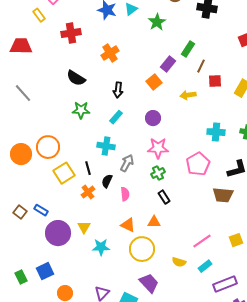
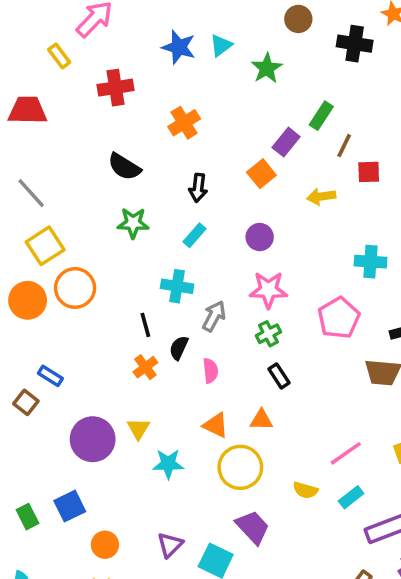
yellow square: (64, 173) -> (45, 246), moved
blue rectangle: (41, 210) -> (50, 376), moved

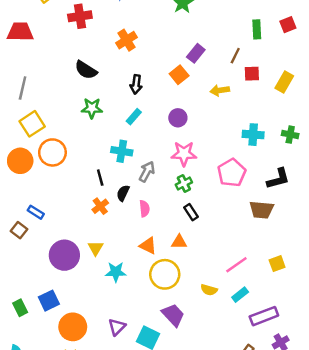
green rectangle: (321, 116) -> (257, 29), moved, turned -36
gray line: (31, 193) -> (23, 88), turned 55
orange circle: (105, 545) -> (73, 327), size x1.5

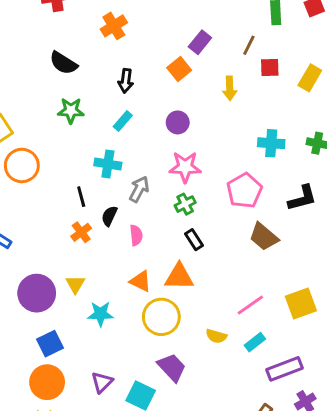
yellow arrow: (220, 90) -> (230, 88), turned -84
brown trapezoid: (262, 210) -> (264, 237), moved, turned 35
orange triangle: (179, 242) -> (179, 277), size x1.5
yellow square: (277, 264) -> (301, 304), size x1.5
blue square: (49, 301) -> (50, 344), moved

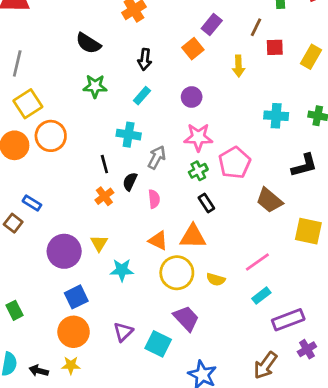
pink pentagon: (244, 191) -> (235, 163), moved
yellow square: (301, 304) -> (308, 231), moved, turned 32
yellow semicircle: (216, 336) -> (216, 279), moved

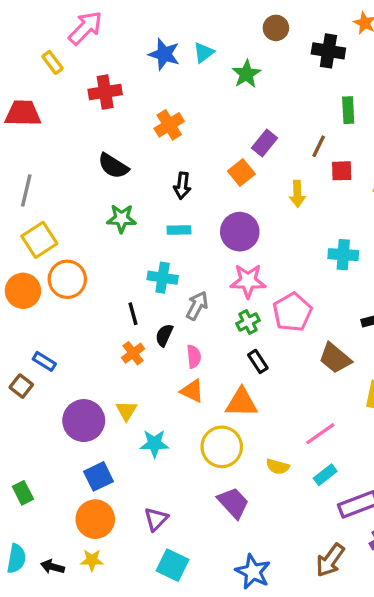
cyan rectangle: (142, 96) -> (179, 230), turned 48
purple circle: (192, 97) -> (240, 232), size x1.5
orange triangle: (158, 241) -> (192, 391), moved
yellow semicircle: (216, 279) -> (278, 467), moved
cyan square: (158, 344) -> (172, 565), moved

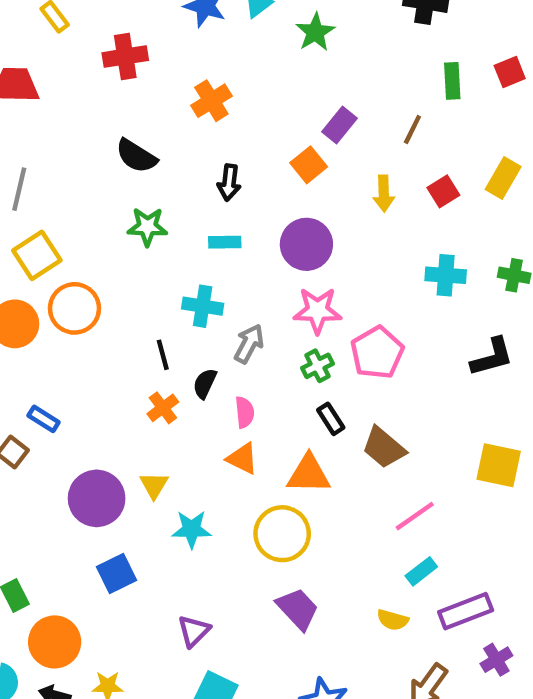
red square: (342, 171) -> (443, 191), moved, turned -30
brown trapezoid: (335, 358) -> (384, 448), moved
yellow semicircle: (278, 467) -> (393, 620), moved
orange circle: (95, 519) -> (55, 642), moved

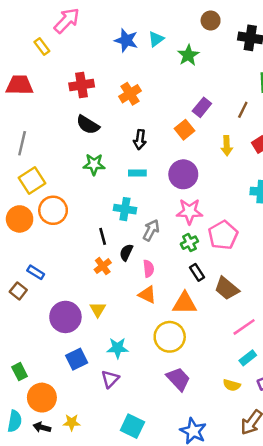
red cross: (125, 57) -> (82, 85), moved
cyan star: (192, 529) -> (118, 348), moved
purple triangle: (194, 631) -> (110, 379), moved

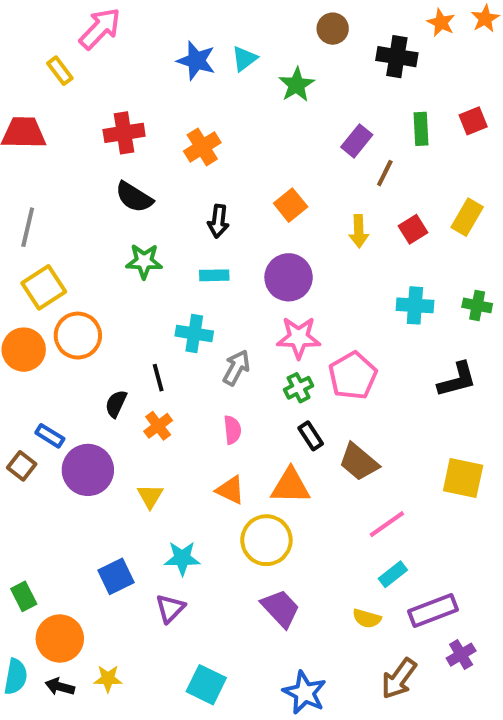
purple rectangle: (202, 107) -> (357, 141), moved
black semicircle: (126, 252) -> (116, 404), moved
orange triangle: (147, 295) -> (230, 490), moved
purple circle: (65, 317) -> (88, 470), moved

